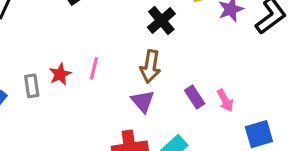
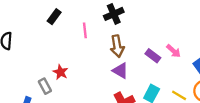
black cross: (161, 21) -> (114, 14), turned 36
pink line: (94, 68) -> (85, 30), moved

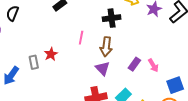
pink line: (85, 30) -> (81, 38), moved
purple rectangle: (153, 56) -> (134, 64), turned 72

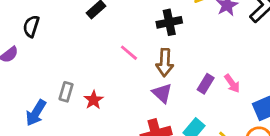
pink line: (81, 38) -> (129, 53), turned -56
red star: (51, 54) -> (94, 100), moved
gray rectangle: (34, 62) -> (66, 92), turned 32

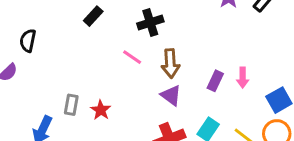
black cross: (169, 22) -> (150, 23), moved
pink arrow: (232, 83) -> (243, 78), turned 42

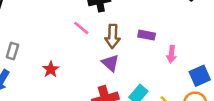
purple rectangle: (215, 81) -> (147, 35), moved, turned 70
gray rectangle: (71, 105) -> (12, 51), moved

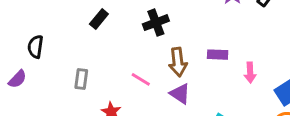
pink line: (81, 28) -> (141, 79), moved
gray rectangle: (12, 51) -> (81, 79), moved

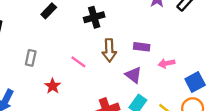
pink arrow: (250, 73) -> (167, 63), turned 77
purple triangle: (180, 94) -> (133, 75), moved

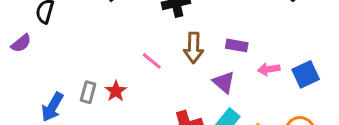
gray rectangle: (31, 58) -> (88, 92), moved
blue square: (195, 82) -> (306, 74), moved

